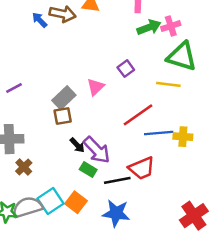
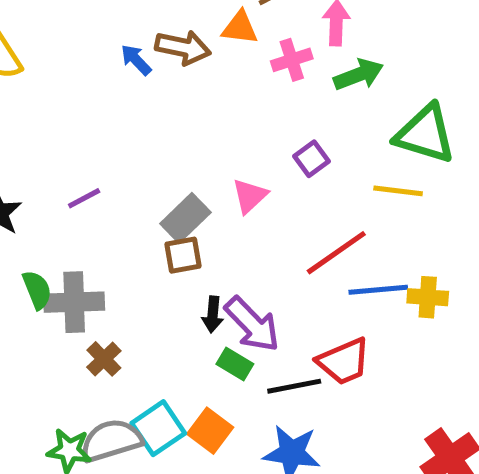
pink cross: (171, 26) -> (292, 60), moved
black arrow: (77, 145) -> (213, 314), turned 49

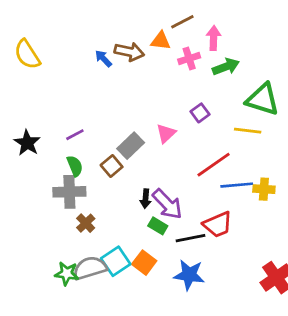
brown square: (183, 255) -> (112, 166), moved, turned -30
green semicircle: (37, 290) -> (75, 166), moved

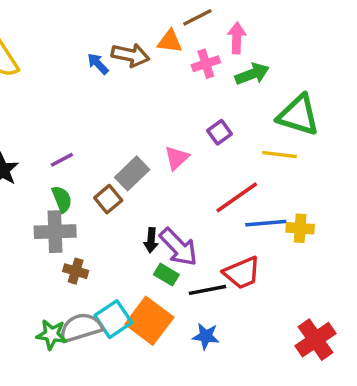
brown cross: (86, 223) -> (76, 271), turned -30
orange square: (144, 263) -> (149, 321), size x1.5
blue star: (189, 275) -> (206, 336), size x0.7

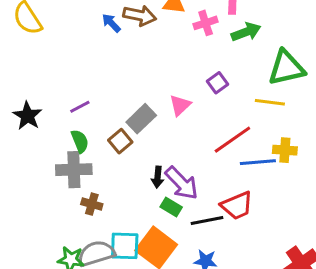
green triangle: (298, 115) -> (286, 68), turned -30
yellow cross: (300, 228) -> (285, 150), moved
cyan square: (113, 319) -> (125, 246), turned 36

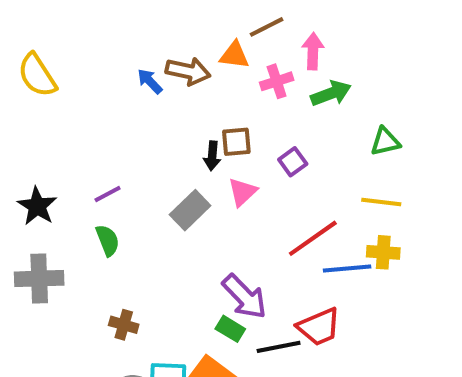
green triangle: (286, 68) -> (385, 142), size x0.6
yellow line: (270, 102) -> (381, 202), moved
brown square: (120, 141) -> (236, 142), moved, turned 35
gray cross: (74, 170) -> (39, 279), moved
black arrow: (158, 177) -> (212, 156), moved

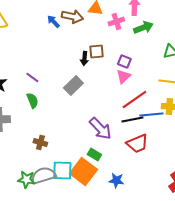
purple square: (293, 162) -> (124, 62), turned -32
pink triangle: (242, 192) -> (123, 76), moved
purple line: (108, 194) -> (32, 78), turned 64
green rectangle: (230, 329) -> (94, 154), moved
black line: (279, 347) -> (132, 120), moved

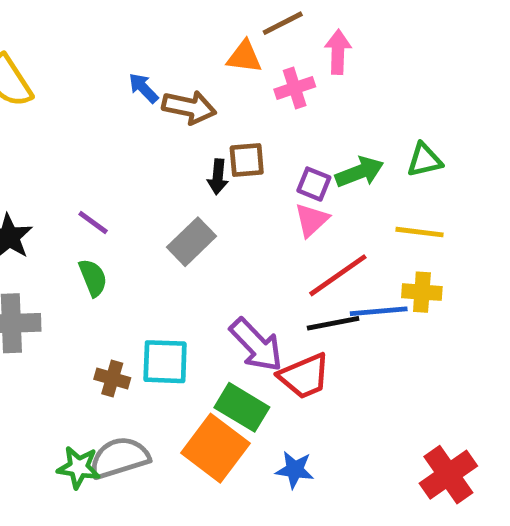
brown arrow: (72, 16) -> (189, 107), moved
green arrow: (143, 28) -> (360, 172), moved
red trapezoid: (137, 144) -> (304, 376), moved
green rectangle: (94, 154) -> (242, 407), size x1.5
cyan square: (62, 170) -> (165, 362), moved

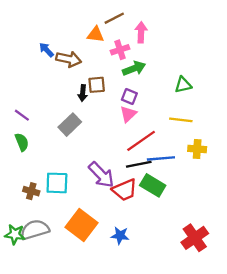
green arrow: (360, 172) -> (134, 68), moved
yellow cross: (422, 292) -> (197, 149), moved
green rectangle: (242, 407) -> (153, 185), moved

